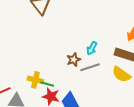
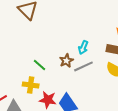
green line: (47, 84) -> (39, 65), moved, turned 32

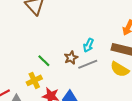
yellow cross: (31, 85) -> (34, 80), turned -35

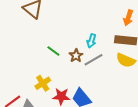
green line: (44, 61) -> (53, 51), moved

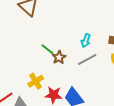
brown star: (76, 56) -> (59, 57), moved

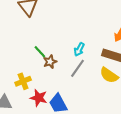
gray line: (87, 59) -> (78, 68), turned -36

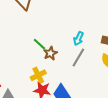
yellow cross: (23, 81) -> (38, 75), moved

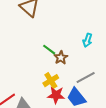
gray line: (78, 57) -> (86, 77), moved, turned 36

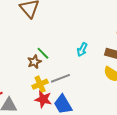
brown star: (61, 58) -> (34, 62), moved
gray line: (86, 77) -> (60, 78), moved

